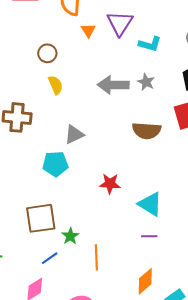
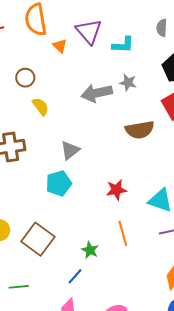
brown square: (41, 218) -> (38, 239), moved, turned -32
orange line: (96, 257) -> (123, 233), moved

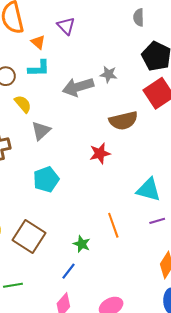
purple triangle: (89, 31) -> (66, 26), size x0.7
cyan L-shape: (123, 45) -> (39, 68), moved
gray triangle: (70, 150) -> (41, 131), moved
red star: (116, 190) -> (100, 153), moved

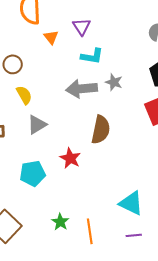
cyan L-shape: (39, 68) -> (92, 56), moved
brown semicircle: (123, 121) -> (101, 130), moved, turned -76
red star: (100, 153) -> (70, 158), moved, turned 30
green star: (82, 244) -> (60, 222), moved

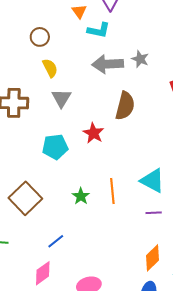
cyan L-shape: (92, 56) -> (99, 30), moved
gray triangle: (37, 125) -> (61, 98), turned -30
orange line: (90, 231) -> (112, 191), moved

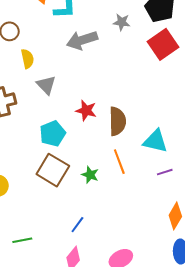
gray star: (140, 59) -> (122, 22), moved
yellow semicircle: (50, 68) -> (27, 59), turned 30
brown semicircle: (125, 106) -> (117, 121), moved
brown square: (25, 198) -> (53, 170), moved

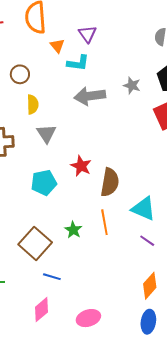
brown square: (53, 170) -> (35, 243), moved
purple line: (165, 172) -> (147, 241), turned 42
blue line: (77, 225) -> (52, 277), turned 60

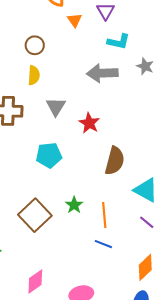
cyan L-shape: (78, 63) -> (119, 42), moved
yellow semicircle: (33, 104) -> (34, 75), moved
red star: (81, 166) -> (89, 123), moved
orange line: (104, 222) -> (104, 215), moved
blue line: (52, 277) -> (103, 244), moved

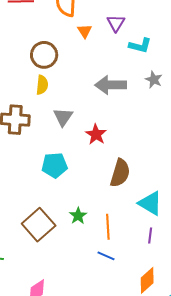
cyan L-shape: (119, 42) -> (140, 45), moved
brown circle: (35, 45) -> (44, 55), size x1.4
purple line: (147, 222) -> (150, 235), turned 56

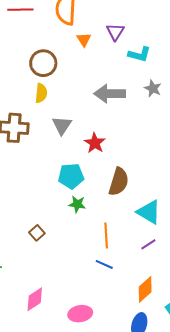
cyan pentagon: (55, 165) -> (71, 176), moved
green star: (78, 216) -> (77, 204), moved, turned -30
brown square: (39, 225) -> (37, 233), size x0.5
purple line: (150, 235) -> (148, 244), turned 49

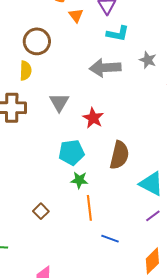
cyan L-shape: (139, 54) -> (118, 34), moved
yellow semicircle: (41, 93) -> (26, 71), moved
orange line: (106, 235) -> (89, 208), moved

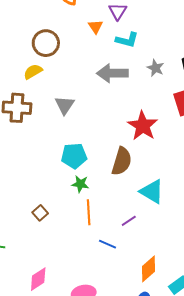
orange triangle: (76, 15) -> (96, 27), moved
yellow semicircle: (26, 71) -> (33, 72), turned -126
red star: (93, 118) -> (143, 126), moved, size x1.4
purple line: (153, 216) -> (129, 221), moved

